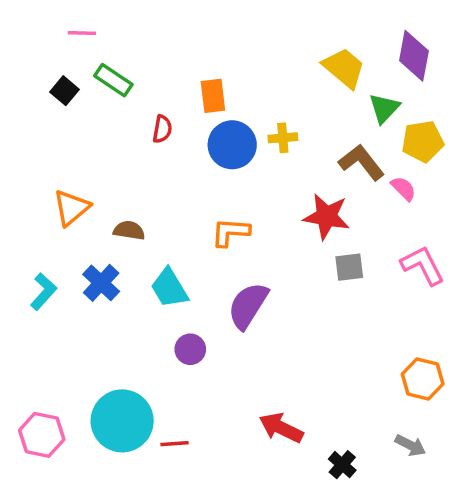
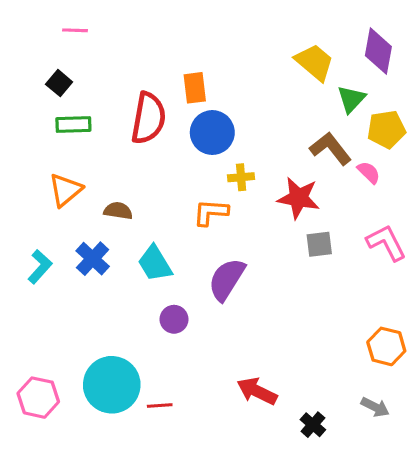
green rectangle: (113, 80) -> (73, 125), moved, turned -36
red semicircle: (162, 129) -> (148, 118), size x2.0
yellow cross: (283, 138) -> (241, 177), moved

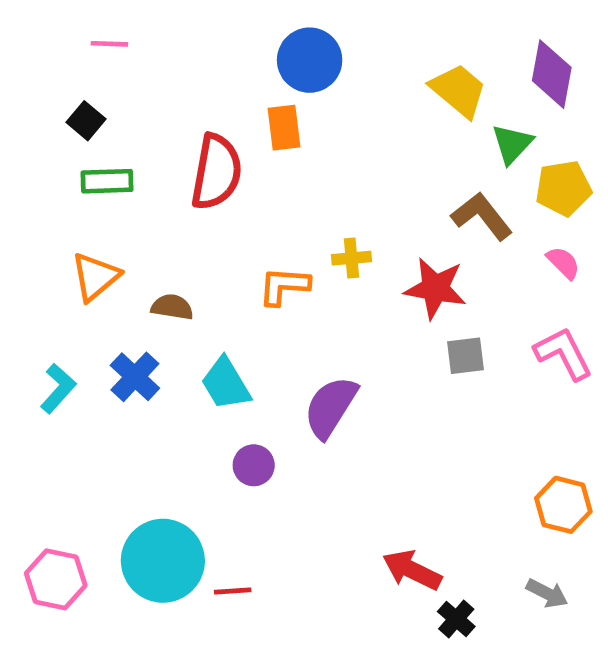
blue circle: (212, 133) -> (310, 60), moved
pink semicircle: (369, 172) -> (563, 263), moved
orange L-shape: (211, 212) -> (284, 286), moved
red arrow: (257, 391) -> (412, 570), moved

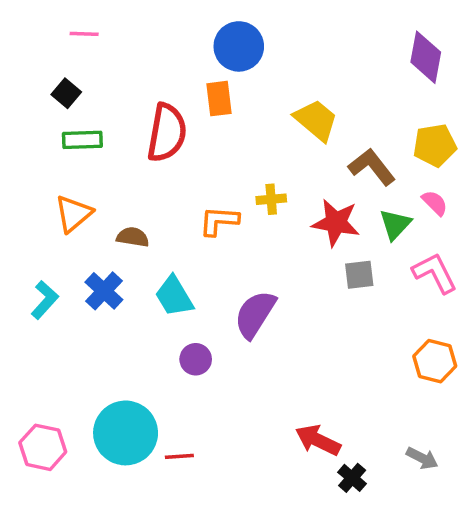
yellow trapezoid: (459, 90) -> (316, 120), moved
green triangle: (512, 144) -> (395, 224), moved
orange hexagon: (563, 505) -> (435, 361), moved

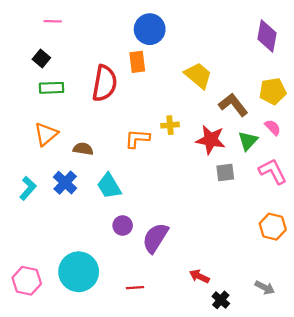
purple semicircle: (255, 314) -> (155, 238), moved
red arrow: (318, 440) -> (199, 276), size x0.7
red line: (179, 456) -> (135, 288), moved

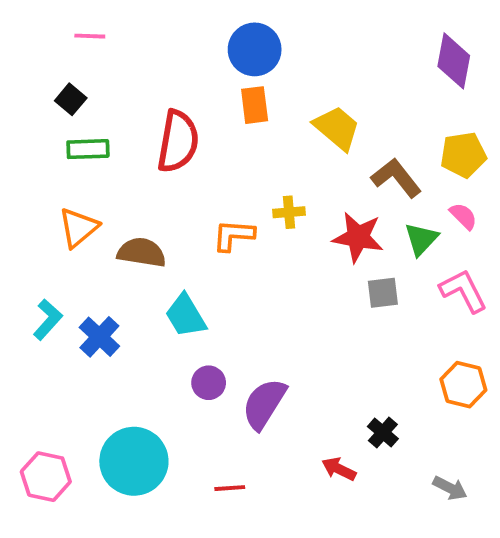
orange rectangle: (137, 62) -> (255, 105), moved
brown semicircle: (83, 149) -> (142, 252), size x1.4
blue cross: (65, 183) -> (99, 337), moved
black cross: (221, 300) -> (383, 433), moved

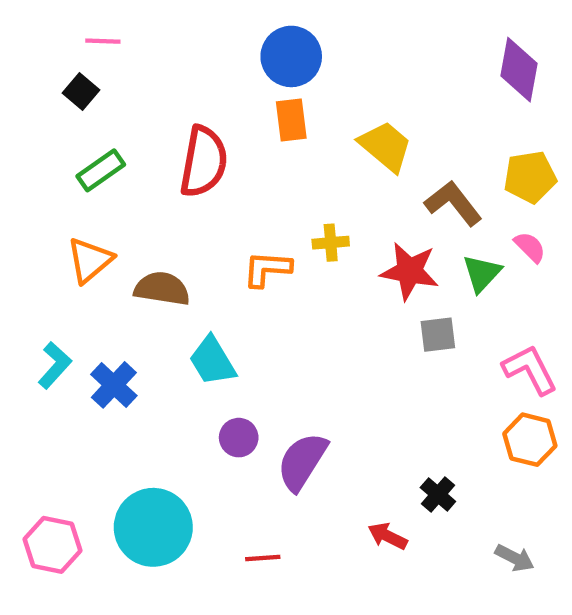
black square: (71, 99) -> (81, 92), moved
green rectangle: (88, 149) -> (101, 170), turned -33
pink L-shape: (463, 291) -> (530, 370), moved

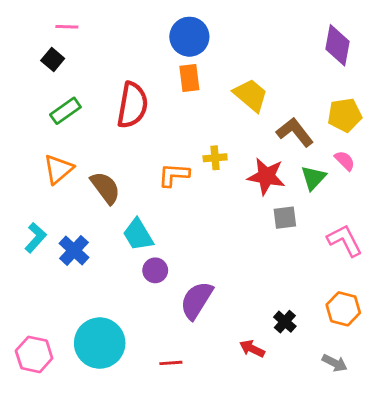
brown semicircle: (162, 289) -> (105, 188), turned 44
purple circle: (239, 438) -> (155, 270), moved
orange hexagon: (530, 440) -> (343, 309), moved

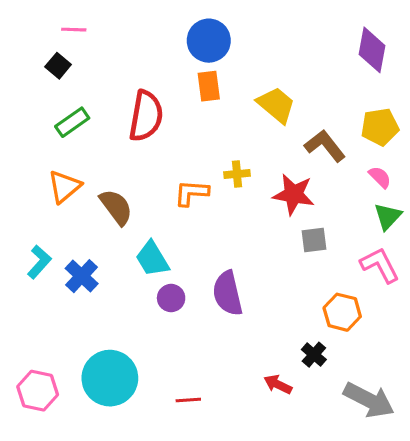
green triangle: (313, 178) -> (388, 216), moved
purple semicircle: (197, 300) -> (228, 293), moved, turned -45
orange hexagon: (343, 309) -> (342, 312), moved
gray arrow: (335, 363) -> (369, 400), size x1.8

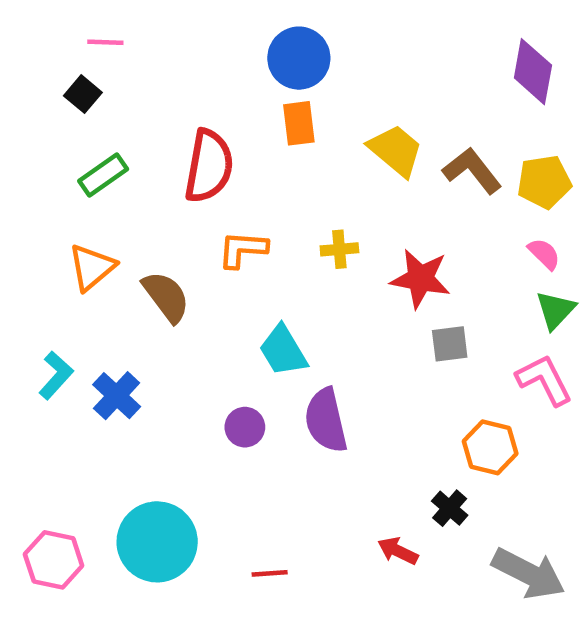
brown L-shape: (325, 146) -> (472, 171), moved
orange L-shape: (191, 193) -> (243, 249), moved
cyan trapezoid: (152, 259) -> (283, 351), moved

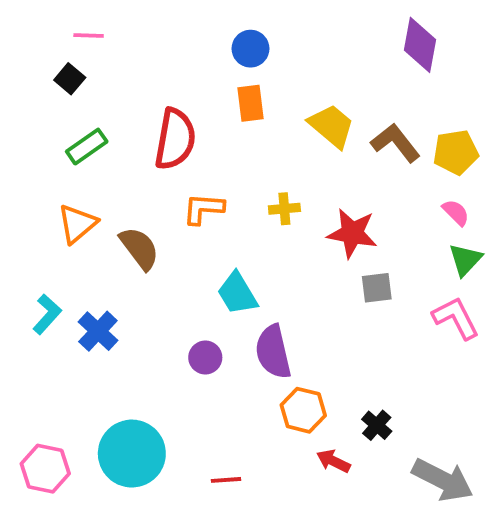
blue circle: (299, 58) -> (251, 49), size x0.7
purple diamond: (533, 72) -> (420, 45), moved
orange hexagon: (490, 447) -> (303, 410), moved

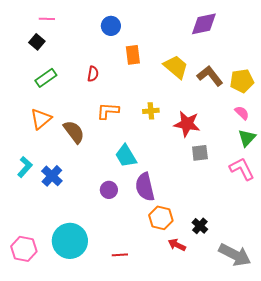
purple diamond: (420, 45) -> (204, 24), moved, turned 68
blue circle: (251, 49) -> (111, 26), moved
red semicircle: (175, 139) -> (93, 74), size x0.5

